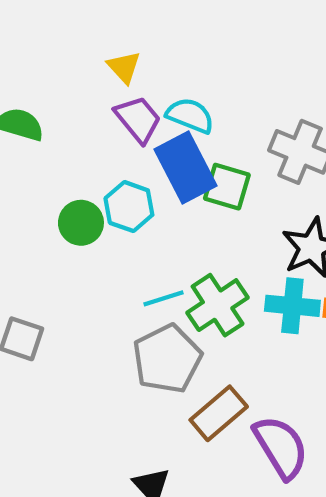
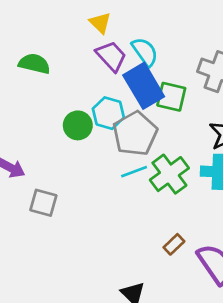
cyan semicircle: (190, 116) -> (145, 52), turned 36
gray pentagon: (167, 359) -> (135, 134), moved
brown rectangle: (219, 413) -> (174, 244), size x0.6

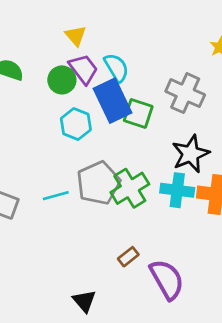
green circle: (78, 125) -> (62, 80), moved
gray pentagon: (135, 134) -> (98, 183), moved
cyan line: (134, 172) -> (56, 196), moved

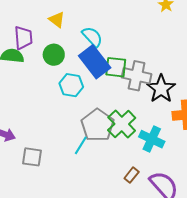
purple trapezoid: (83, 69) -> (23, 38), moved, turned 45
gray cross: (185, 93) -> (137, 76), moved
cyan cross: (177, 190) -> (152, 139), moved, turned 30
cyan line: (56, 196) -> (81, 145), moved, turned -30

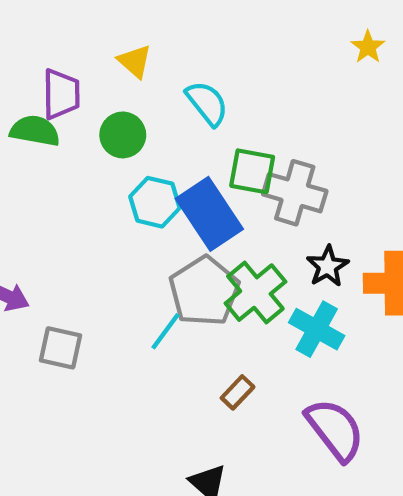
blue rectangle: (95, 62) -> (209, 214), moved
black star: (161, 89) -> (328, 266), moved, size x0.7
brown rectangle: (132, 175) -> (238, 392), moved

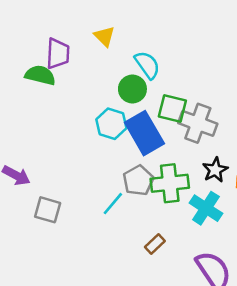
green circle: (123, 135) -> (132, 89), moved
gray pentagon: (204, 291) -> (138, 180), size x0.7
green cross: (255, 293) -> (170, 183), turned 30

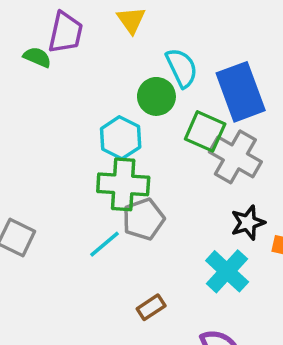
green semicircle: (40, 75) -> (37, 57), size x0.7
blue rectangle: (144, 133) -> (241, 92), moved
green cross: (170, 183) -> (123, 184), moved

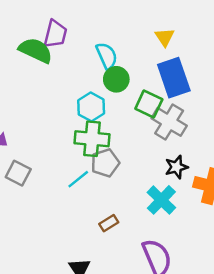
yellow triangle: (131, 20) -> (165, 37), moved
green semicircle: (37, 57) -> (36, 50), size x1.8
cyan semicircle: (182, 68) -> (107, 56), moved

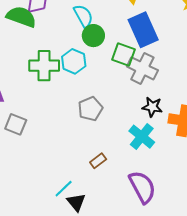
green cross: (92, 139) -> (44, 66), moved
black star: (176, 167) -> (152, 107), turned 30
cyan line: (78, 179) -> (64, 189), moved

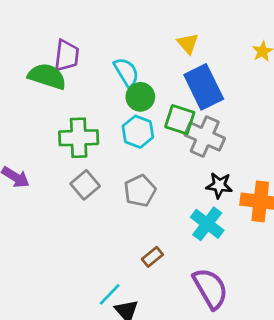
cyan hexagon: (74, 61) -> (138, 132), moved
gray square: (16, 124) -> (85, 185), moved, turned 30

